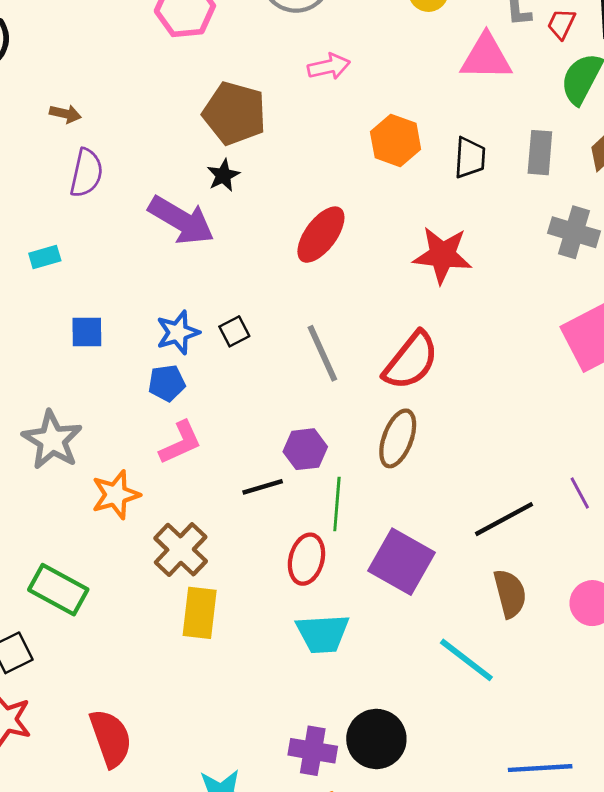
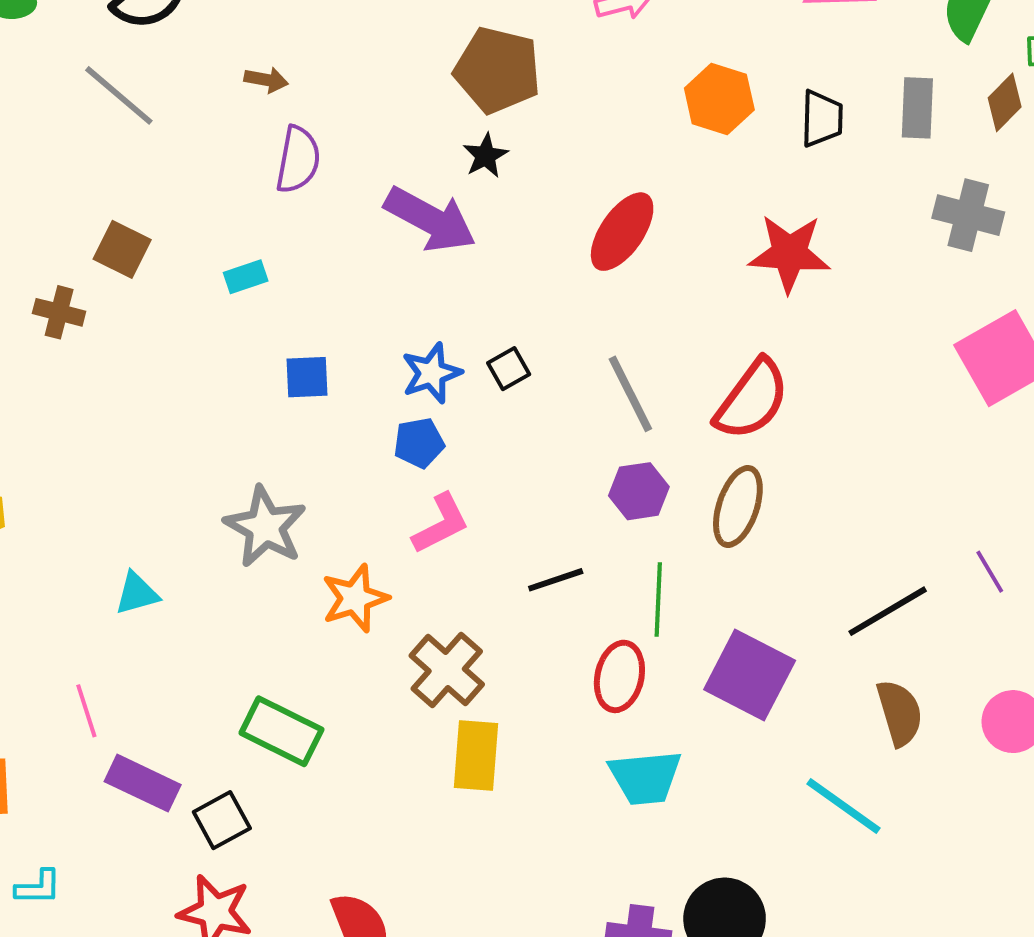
purple hexagon: (305, 449) -> (639, 491), moved

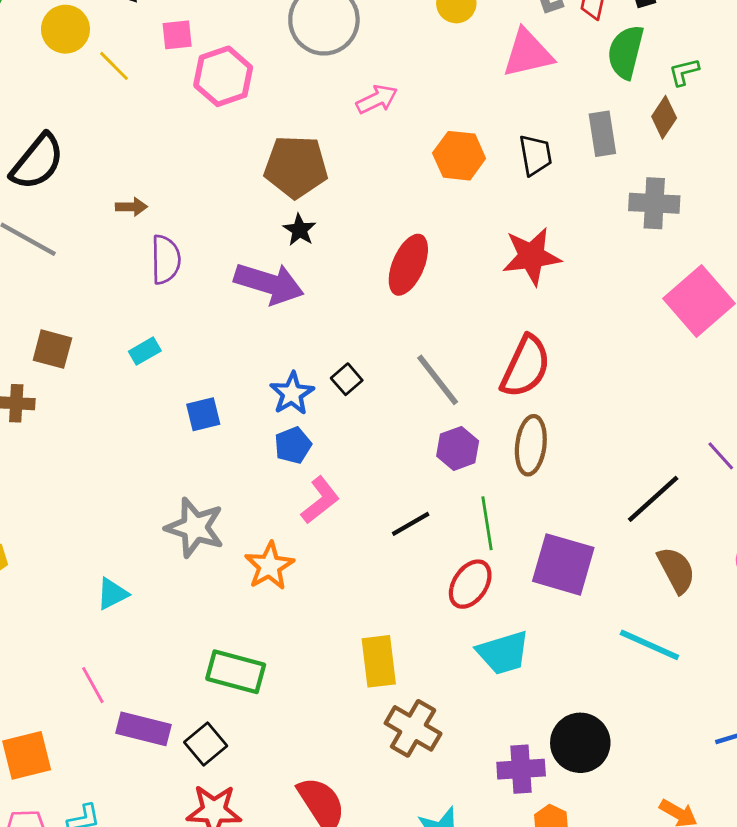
brown cross: (447, 670) -> (413, 728), moved
red ellipse: (619, 676) -> (470, 584), turned 33

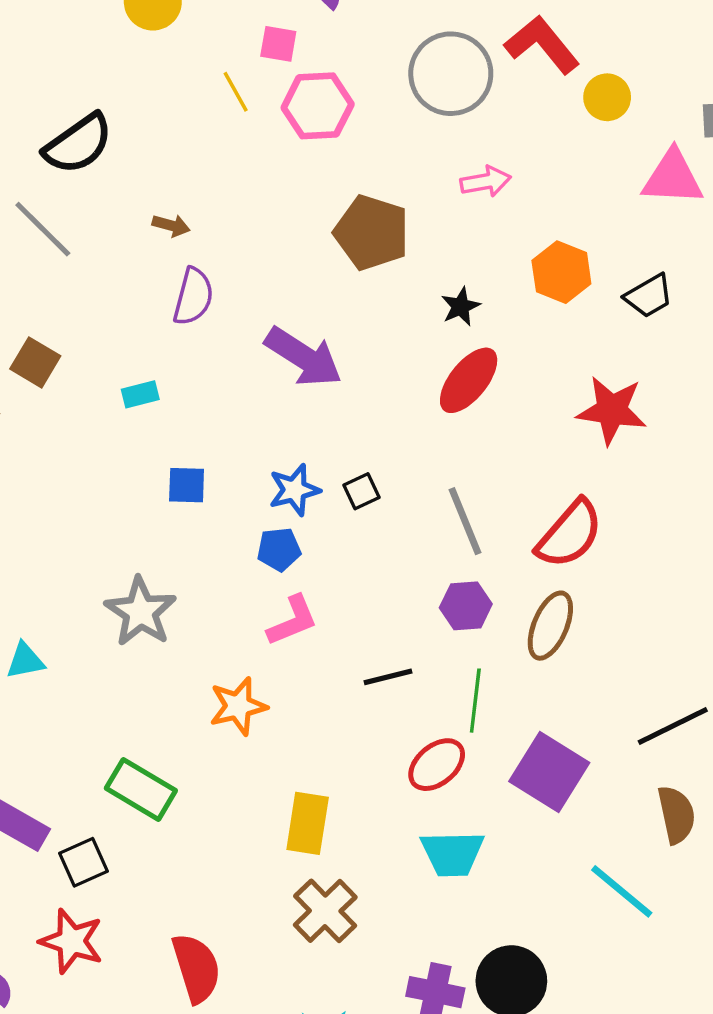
yellow line: (114, 66) -> (236, 92), moved
black trapezoid: (535, 155) -> (649, 296), turned 54
black star: (300, 230) -> (461, 307), moved
orange star: (269, 566) -> (238, 706), moved

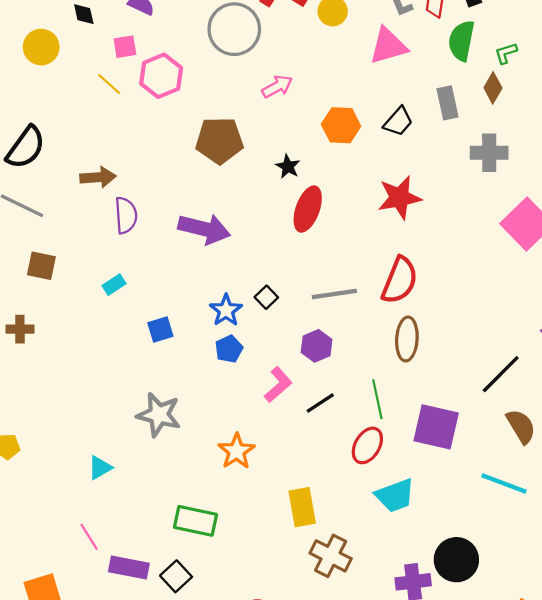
brown arrow: (171, 225) -> (98, 177), size x1.5
brown square: (35, 362) -> (41, 266), moved
gray line: (465, 521) -> (334, 294), turned -57
purple hexagon: (466, 606) -> (317, 346), moved
pink L-shape: (293, 621) -> (278, 385), moved

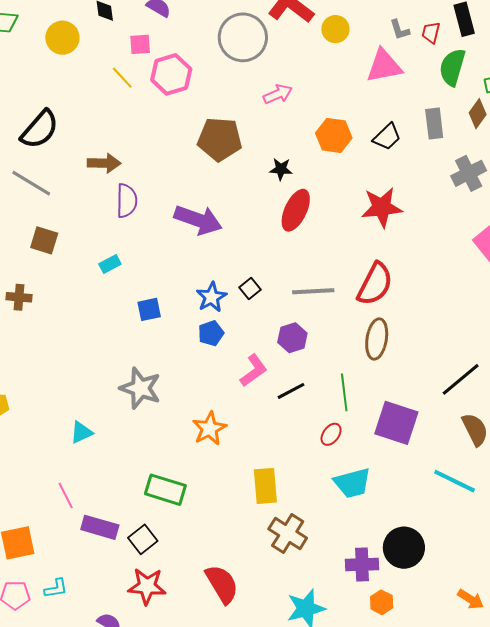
gray cross: (489, 153) -> (469, 173), turned -32
black star: (288, 166) -> (281, 169), turned -30
red ellipse: (367, 445) -> (331, 434), size x0.7

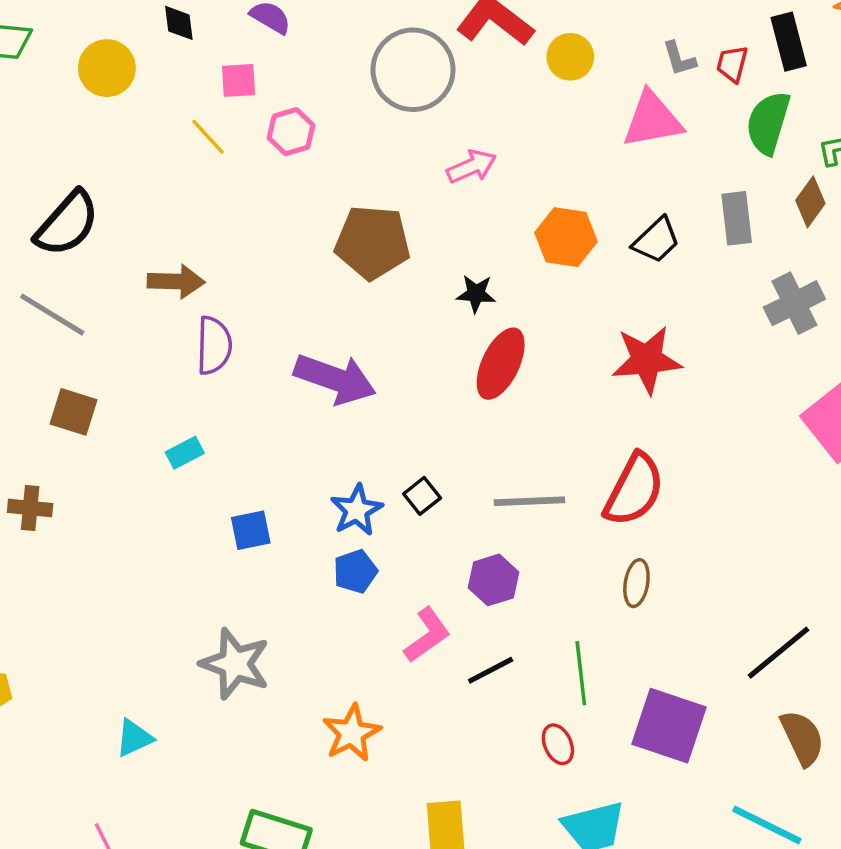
pink hexagon: (171, 74) -> (291, 132), size x0.7
brown ellipse: (377, 339) -> (636, 583), size x0.7
red ellipse: (331, 434) -> (558, 744), turned -60

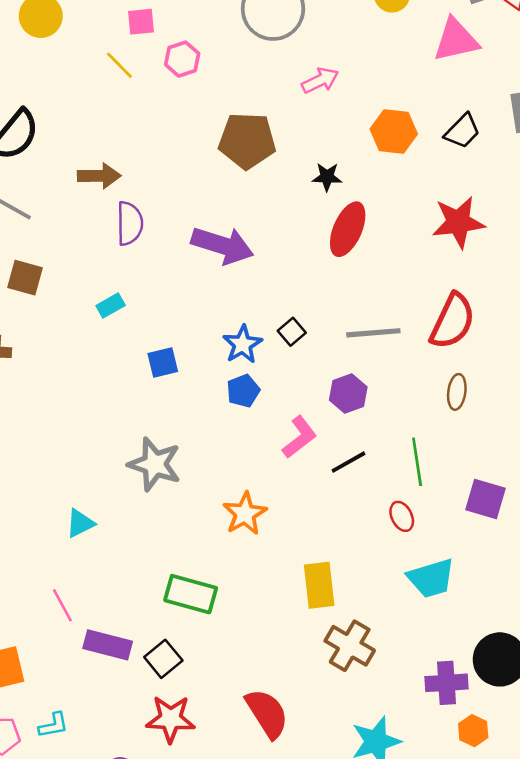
purple square: (669, 726) -> (485, 499), size x0.7

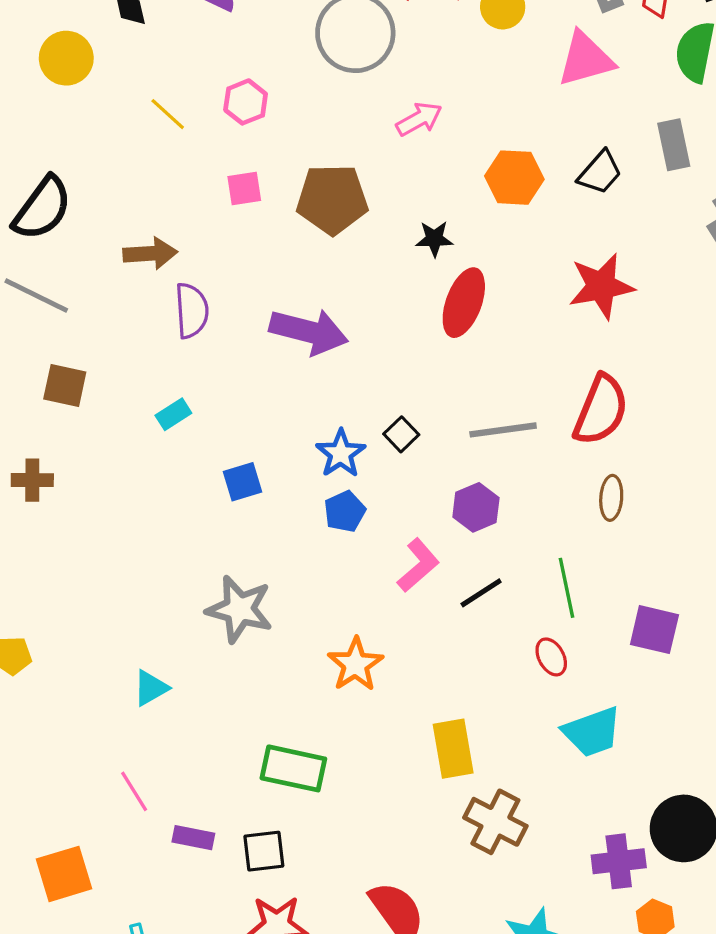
pink square: (141, 22) -> (244, 188), moved
purple rectangle: (108, 645) -> (193, 838), size x0.7
black square: (163, 659) -> (264, 851), turned 36

